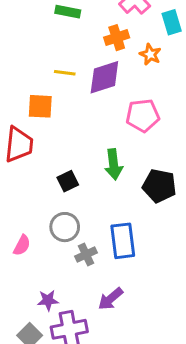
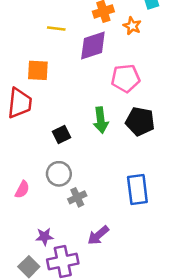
yellow line: (65, 73) -> (56, 28), moved
black pentagon: (159, 186) -> (140, 121), moved
blue rectangle: (123, 241) -> (137, 189), moved

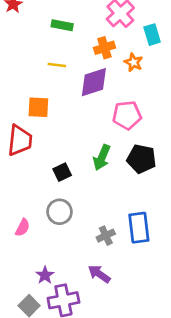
green arrow: (101, 120) -> (102, 158), turned 30
gray cross: (77, 197) -> (106, 236), moved
purple arrow: (98, 235) -> (99, 274), turned 75
purple star: (44, 237) -> (45, 275), turned -30

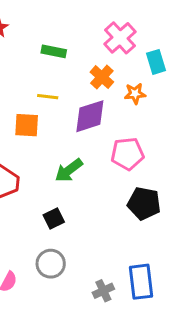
orange cross: (104, 48) -> (102, 77), turned -30
orange star: (134, 62) -> (135, 94), turned -30
orange square: (38, 107) -> (27, 125), moved
green arrow: (102, 158) -> (69, 170), moved, turned 30

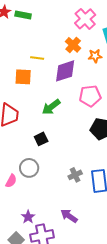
green rectangle: (54, 51) -> (23, 15), moved
gray circle: (51, 264) -> (29, 168), moved
gray cross: (103, 291) -> (75, 175), moved

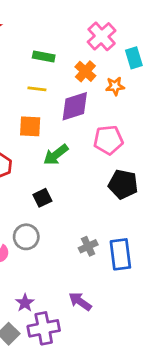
green rectangle: (23, 15) -> (44, 57), moved
orange square: (23, 77) -> (30, 126), moved

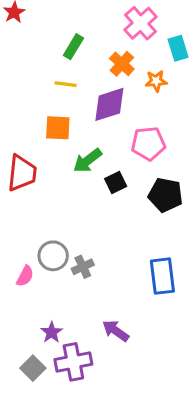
green rectangle: (44, 57) -> (73, 47), turned -70
black square: (42, 198) -> (116, 182), moved
gray cross: (88, 246) -> (83, 267), moved

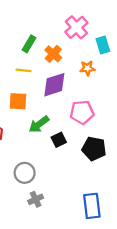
orange cross: (122, 64) -> (53, 54), moved
gray circle: (53, 256) -> (25, 173), moved

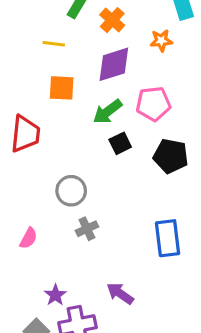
yellow line: (23, 70) -> (54, 44), moved
green arrow: (39, 124) -> (108, 112), moved

